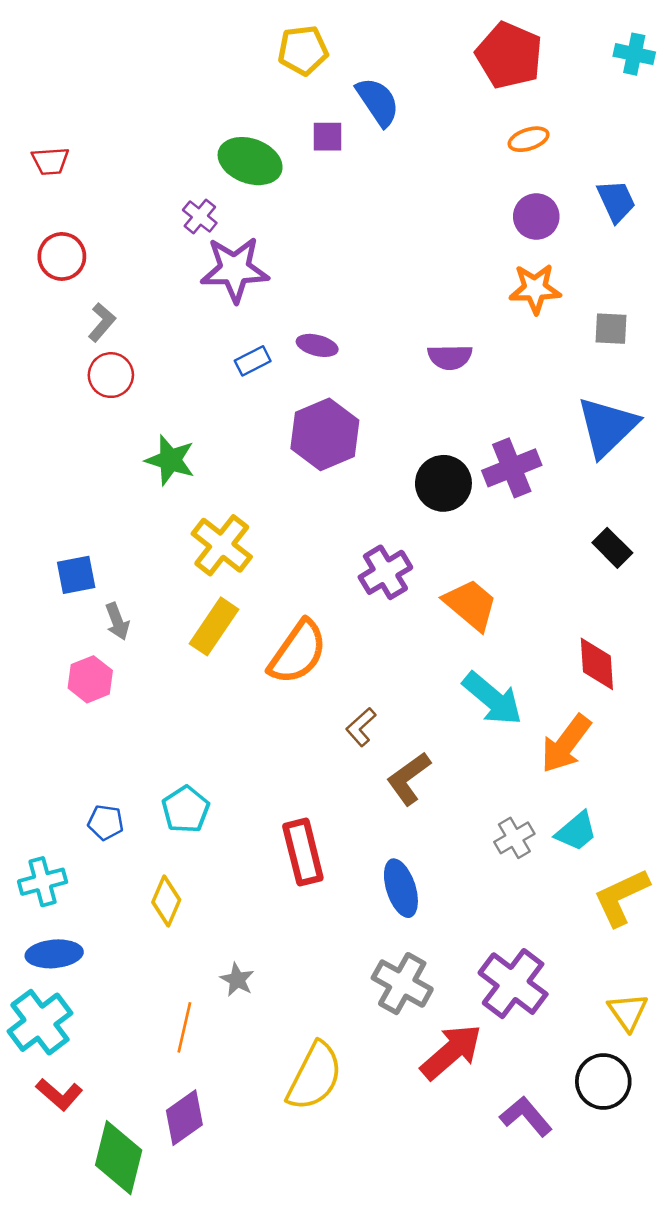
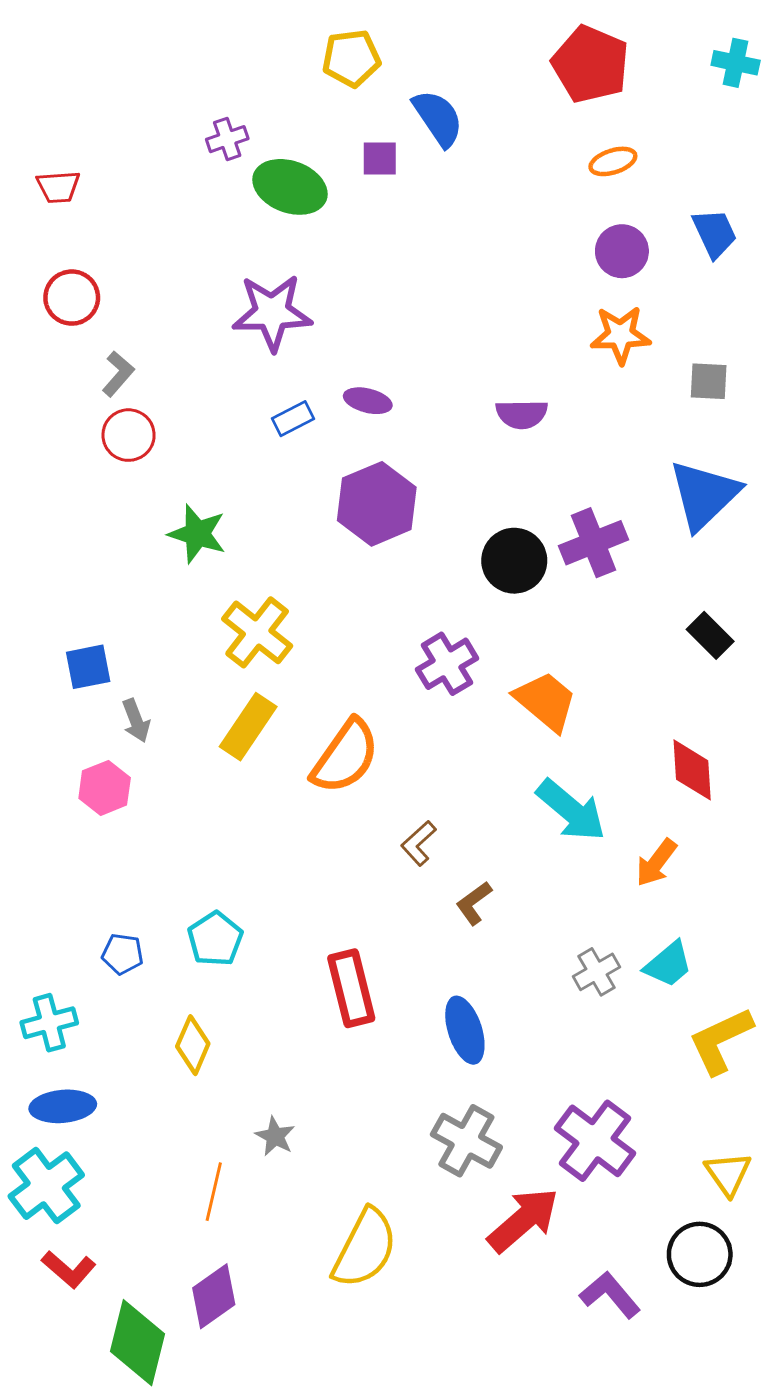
purple cross: (200, 217) -> (227, 139), moved, turned 32
orange arrow: (566, 744) -> (656, 863), size x0.7
brown L-shape: (409, 779) -> (474, 903), size x0.7

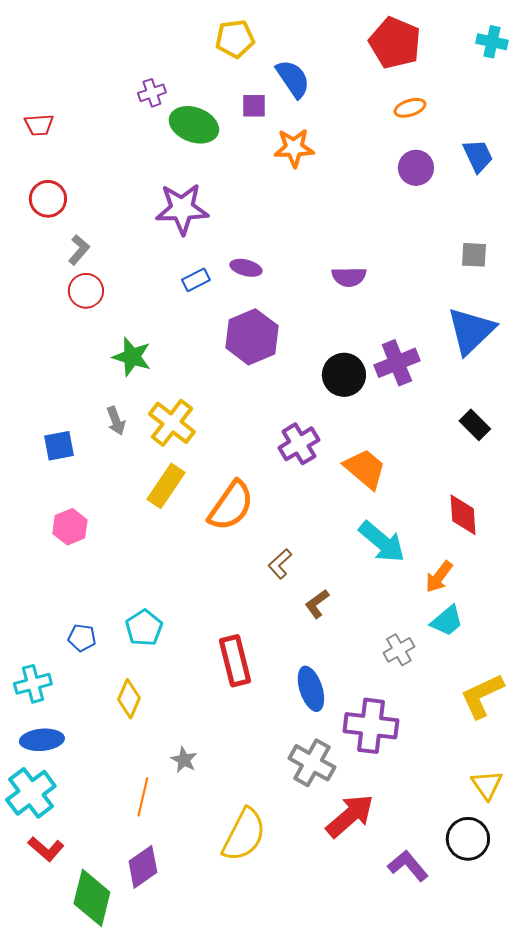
orange star: (620, 335) -> (294, 148), moved
gray arrow: (136, 721) -> (116, 421), moved
cyan trapezoid: (668, 964) -> (447, 621), moved
purple cross: (595, 1141) -> (371, 726), moved, turned -30

